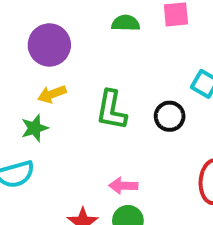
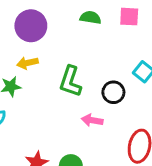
pink arrow: (123, 186) -> (92, 120), moved

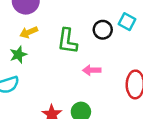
black circle: (113, 92) -> (103, 30), moved

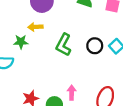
pink arrow: (92, 70) -> (72, 93), moved, turned 72

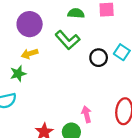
green L-shape: (64, 45) -> (68, 40), moved, turned -55

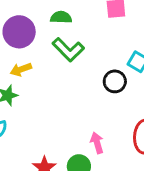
green semicircle: (76, 13) -> (61, 17), moved
black circle: (99, 58) -> (115, 81), moved

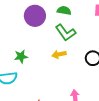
yellow arrow: (21, 69) -> (59, 54), moved

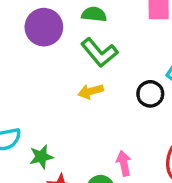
green star: (21, 56) -> (41, 157), moved

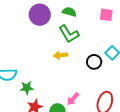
pink arrow: (124, 163) -> (73, 99), turned -136

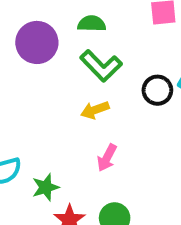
black circle: (94, 62) -> (157, 90), moved
pink arrow: (73, 99) -> (107, 158), moved

